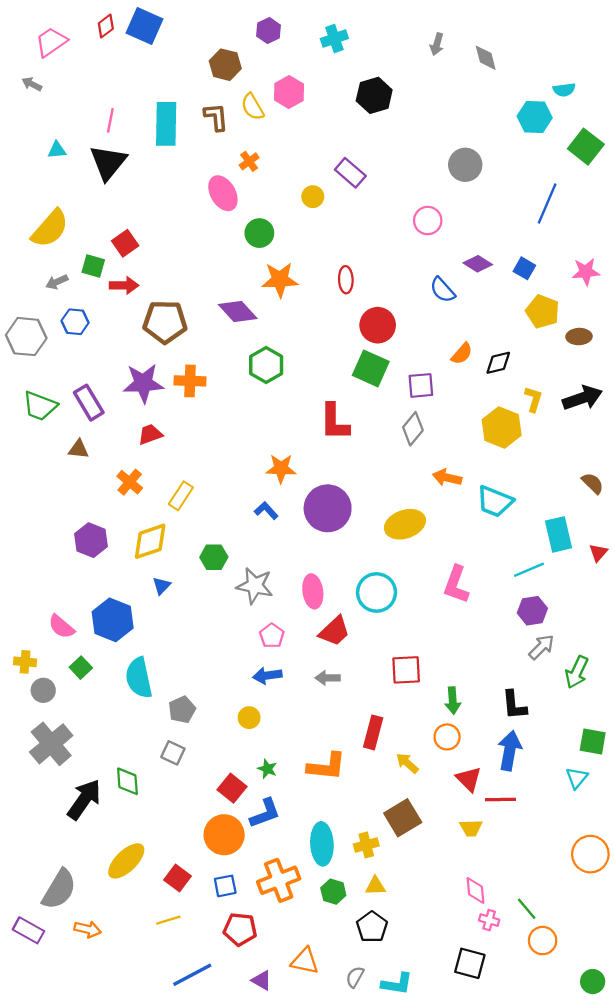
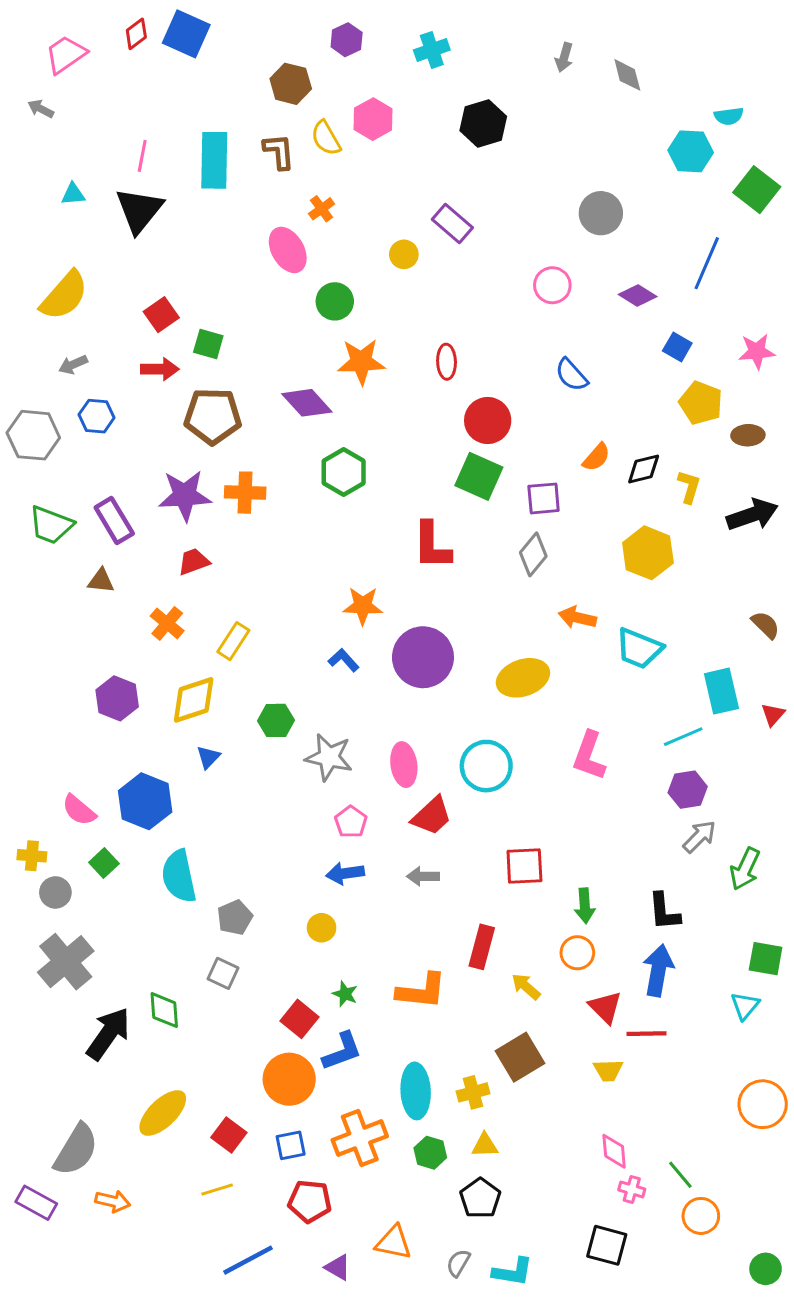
purple diamond: (478, 264) -> (638, 296), moved
green square: (93, 266) -> (208, 344), moved
yellow L-shape: (533, 399) -> (689, 487), moved

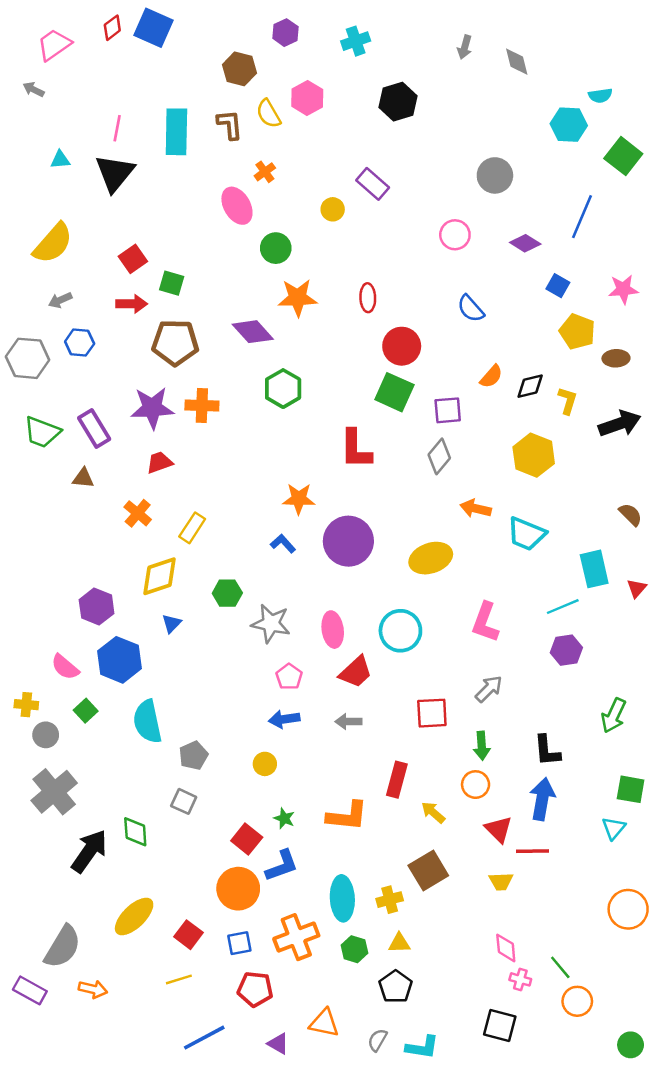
purple hexagon: (117, 698) -> (97, 607), moved
gray arrow: (699, 837) -> (489, 689), moved

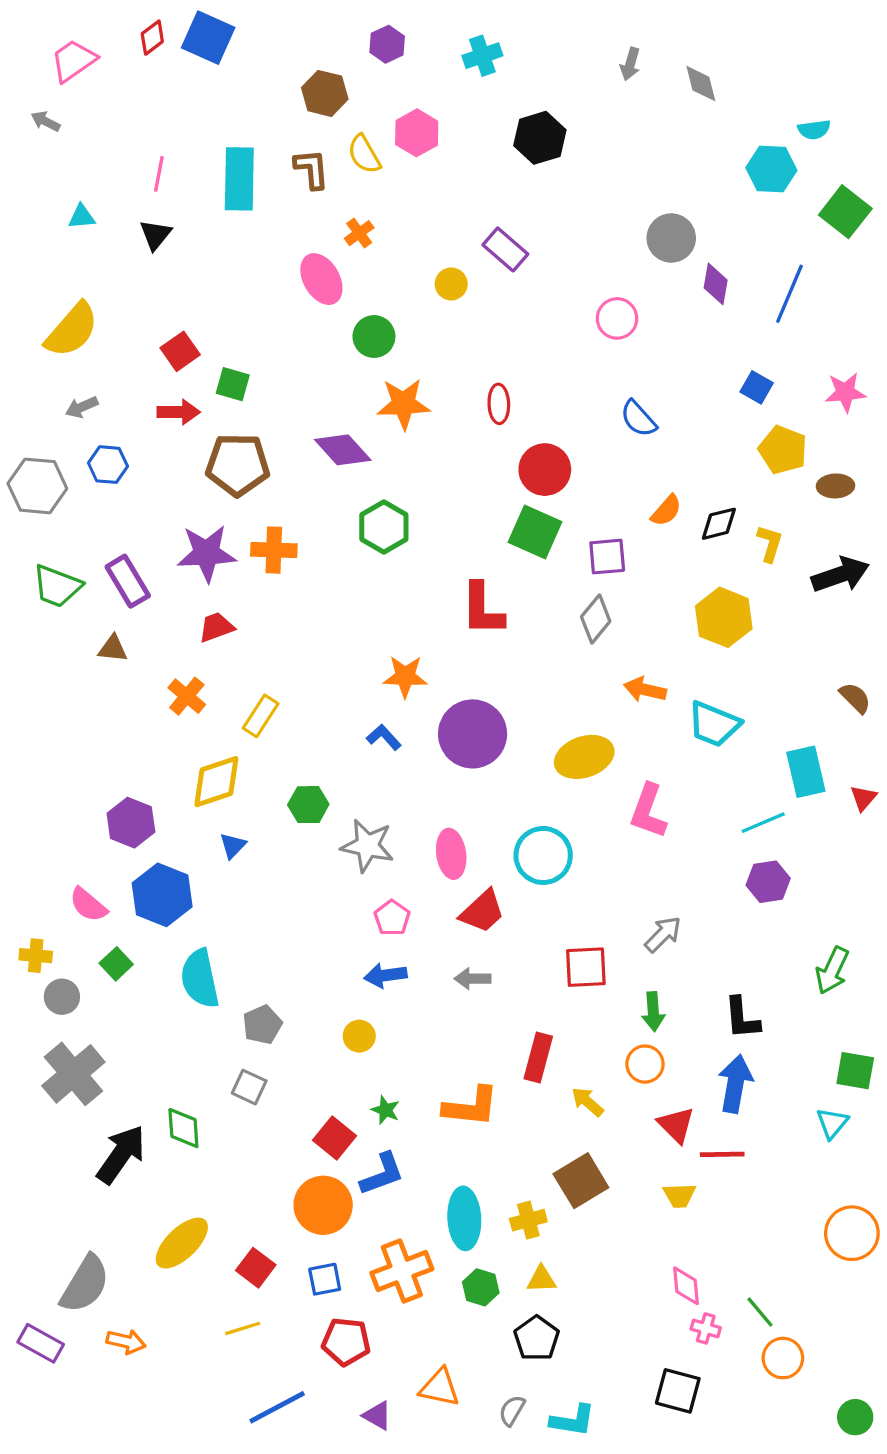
black triangle: (115, 173) -> (156, 235), size x0.6
purple diamond: (525, 243) -> (716, 284), moved, turned 68
pink L-shape: (485, 622) -> (648, 811), moved

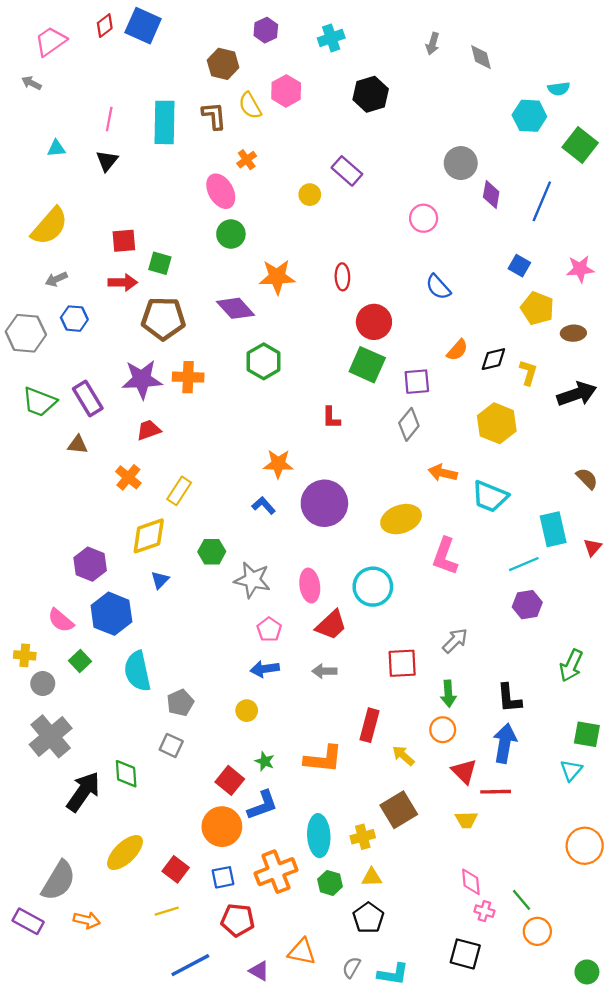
green circle: (374, 337) -> (231, 234), moved
red square: (180, 351) -> (124, 241), turned 30
red L-shape: (482, 609) -> (331, 418), size x0.6

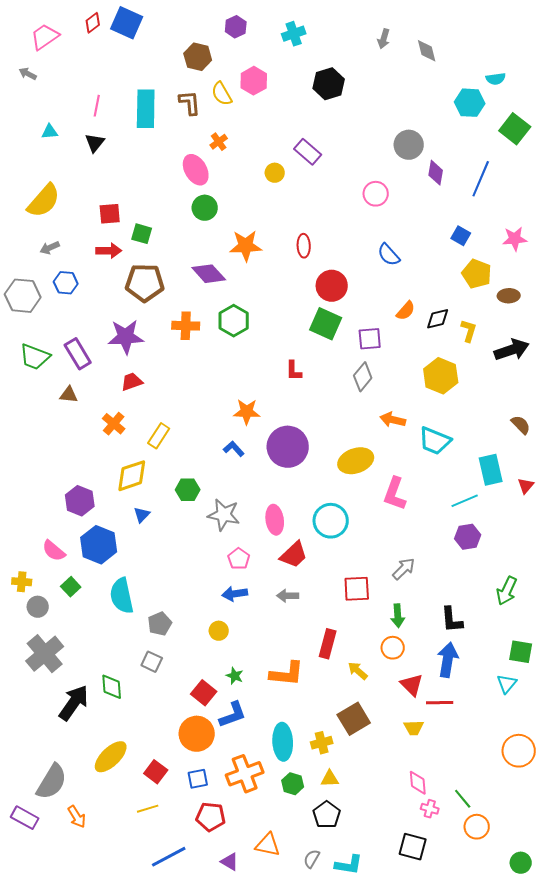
orange cross: (188, 377) -> (186, 326), moved
orange arrow: (87, 920) -> (77, 817), turned 45

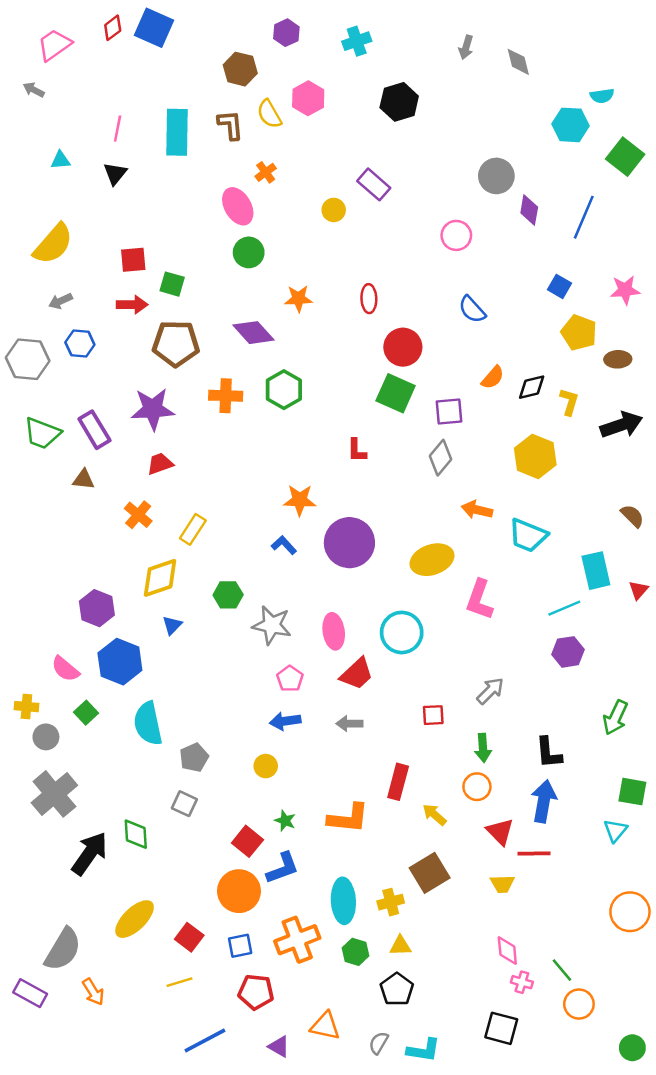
orange star: (246, 246) -> (298, 299), size x0.7
red square: (357, 589) -> (433, 715), size x0.7

